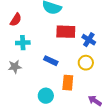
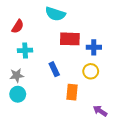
blue cross: (89, 40) -> (94, 47), turned -32
blue rectangle: (51, 61) -> (54, 69), turned 40
cyan circle: (46, 96) -> (18, 94), moved

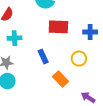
blue cross: (94, 47) -> (90, 32), moved
orange rectangle: (72, 92) -> (60, 79), turned -49

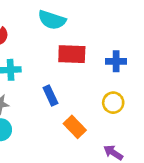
yellow circle: (79, 59) -> (113, 103), moved

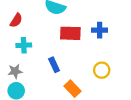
blue cross: (116, 61) -> (100, 30), moved

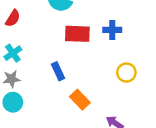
cyan cross: (24, 45) -> (13, 53), moved, turned -32
yellow circle: (102, 70) -> (126, 73), moved

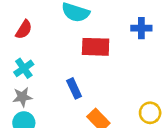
blue cross: (112, 30) -> (141, 28), moved
yellow circle: (126, 73) -> (150, 113), moved

